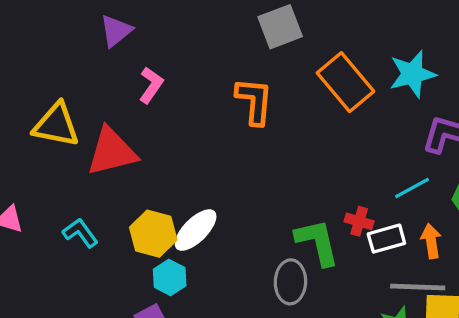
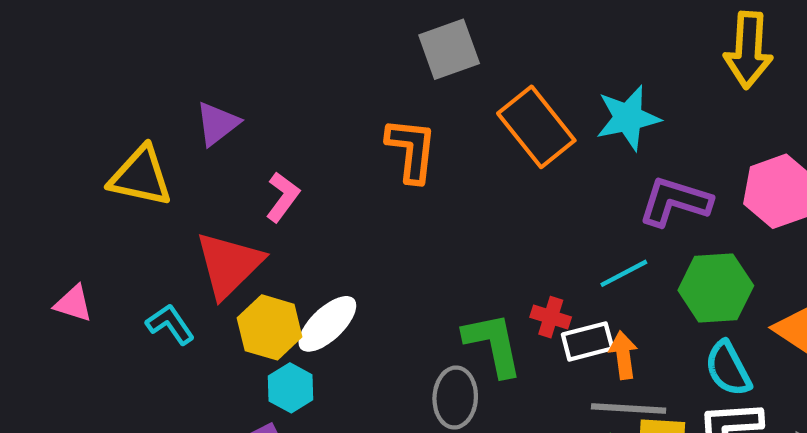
purple triangle: (116, 31) -> (217, 124), moved
pink L-shape: (151, 85) -> (283, 197), moved
red triangle: (112, 152) -> (229, 265), moved, turned -32
orange arrow: (431, 241) -> (623, 355), moved

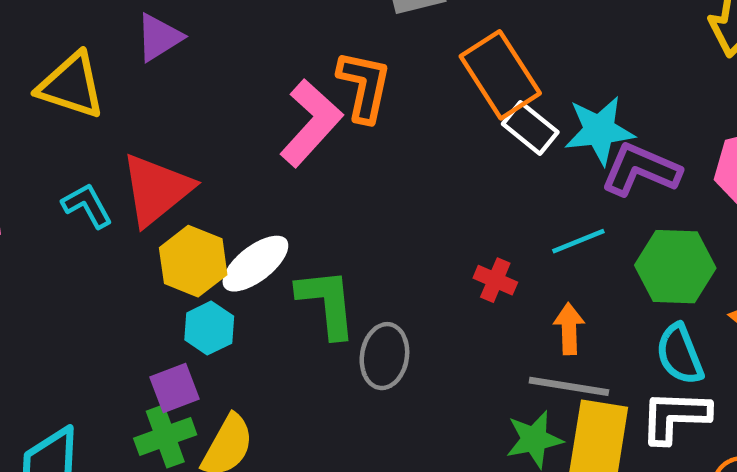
cyan star: (628, 118) -> (599, 130), moved
pink L-shape: (283, 197) -> (311, 123), moved, size x1.6
cyan L-shape: (170, 324) -> (87, 206), moved
white rectangle: (588, 341) -> (530, 128), moved, turned 48
green L-shape: (493, 344) -> (327, 303), moved

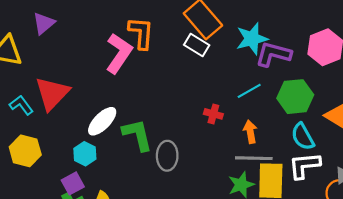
white rectangle: (530, 128) -> (197, 45), moved
yellow hexagon: (193, 261) -> (25, 151), moved

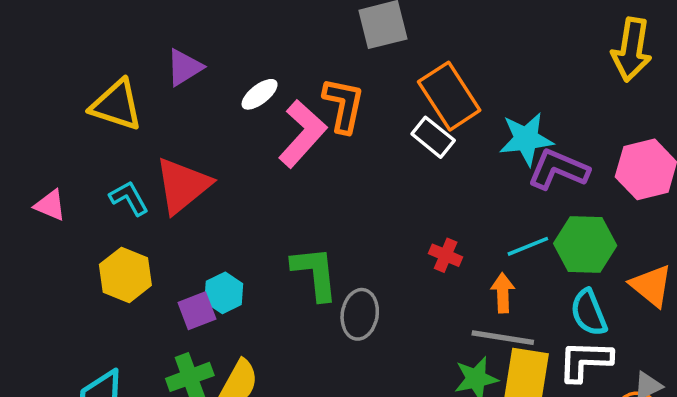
cyan line: (249, 91) -> (528, 246), moved
white ellipse: (102, 121) -> (260, 94), moved, size x0.7
purple square: (73, 183) -> (197, 311), moved

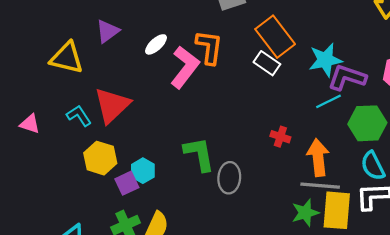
cyan line: (528, 246) -> (329, 101), moved
yellow hexagon: (125, 275) -> (100, 158), moved
orange arrow: (503, 293) -> (318, 158), size x1.5

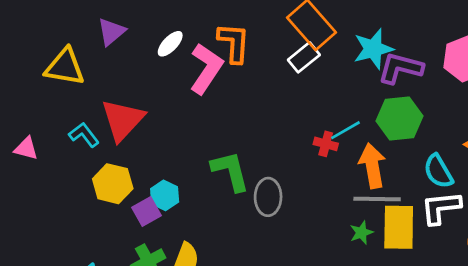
white rectangle: (267, 63) -> (304, 57), turned -70
cyan line: (329, 101) -> (345, 130), moved
green hexagon: (367, 123) -> (400, 118), moved
green star: (305, 213) -> (361, 233), size x0.7

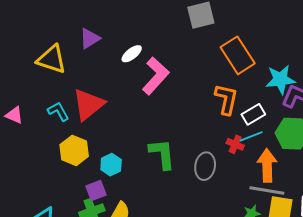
orange L-shape: (234, 43) -> (226, 99), moved
white rectangle: (304, 57) -> (253, 114), moved
gray ellipse: (268, 197) -> (205, 166), moved
purple square: (146, 212) -> (96, 191), moved

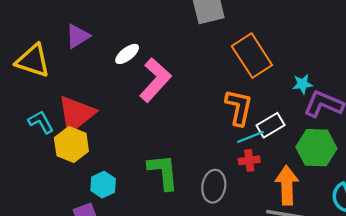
cyan star: (281, 80) -> (302, 84), size x0.6
cyan line: (251, 136) -> (250, 137), moved
red cross: (235, 144) -> (249, 160), turned -30
yellow hexagon: (74, 150) -> (71, 144), moved

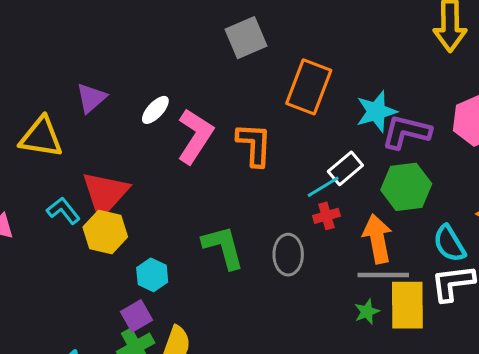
orange rectangle: (252, 56) -> (309, 87), turned 63
cyan star: (302, 84) -> (376, 112), size x1.6
orange L-shape: (239, 107) -> (254, 144), moved

